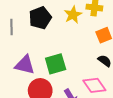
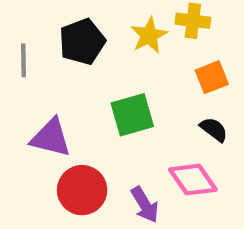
green square: (56, 64) -> (132, 115), moved

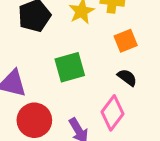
pink diamond: (193, 180) -> (112, 113), turned 72

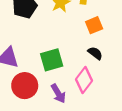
green square: (70, 67) -> (52, 60), moved

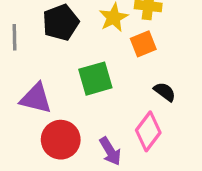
orange square: (94, 25) -> (143, 44), moved
green square: (52, 60) -> (95, 79), moved

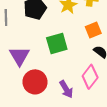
orange square: (143, 44) -> (93, 30), moved
purple triangle: (36, 98) -> (19, 56), turned 45

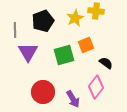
orange square: (93, 30) -> (86, 45), moved
purple triangle: (19, 56) -> (28, 52), moved

